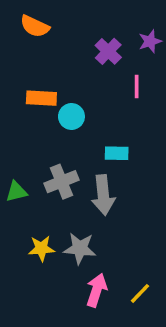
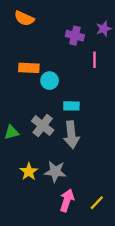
purple cross: (108, 51) -> (75, 36), turned -30
cyan rectangle: (117, 153) -> (71, 106), moved
gray cross: (61, 182) -> (43, 126), turned -30
yellow star: (41, 248) -> (29, 172), turned -30

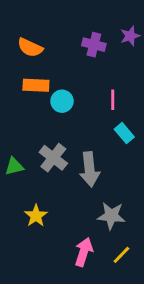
orange semicircle: (24, 18) -> (30, 48), moved
pink line: (94, 60) -> (113, 100), moved
cyan rectangle: (71, 106) -> (124, 133), moved, turned 49
gray star: (55, 172) -> (111, 216), moved

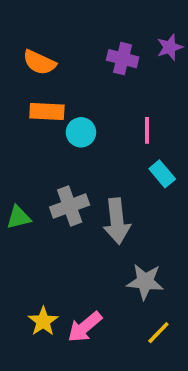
gray cross: (53, 158) -> (70, 206), turned 32
yellow star: (36, 216) -> (43, 321), moved
pink arrow: (84, 252) -> (85, 327), moved, turned -148

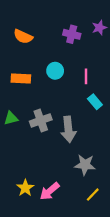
orange rectangle: (47, 112) -> (21, 78), moved
cyan circle: (81, 132) -> (55, 71), moved
green triangle: (19, 217) -> (11, 118), moved

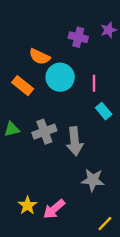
orange semicircle: (23, 36) -> (40, 57), moved
cyan circle: (55, 71) -> (60, 77), size x1.5
orange rectangle: (21, 78) -> (23, 86), turned 36
yellow line: (93, 195) -> (105, 224), moved

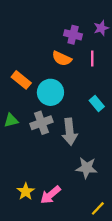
orange semicircle: (40, 57) -> (62, 58), moved
cyan circle: (60, 77) -> (50, 92), moved
pink line: (94, 83) -> (92, 58), moved

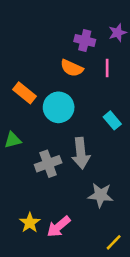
gray cross: (41, 123) -> (48, 164), moved

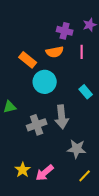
orange semicircle: (72, 68) -> (55, 52), turned -36
orange rectangle: (25, 93) -> (28, 60), moved
yellow line: (114, 242) -> (85, 176), moved

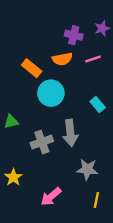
pink line: (82, 52) -> (93, 59), turned 72
yellow star: (23, 170) -> (13, 177), moved
yellow line: (85, 176) -> (96, 200), turned -32

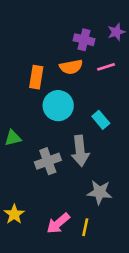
orange rectangle: (32, 68) -> (36, 77), turned 60
cyan rectangle: (98, 105) -> (101, 120), moved
yellow star: (13, 177) -> (14, 214), moved
yellow line: (96, 200) -> (85, 227), moved

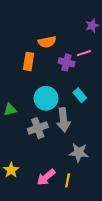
purple cross: (84, 40) -> (66, 62), moved
orange semicircle: (71, 67) -> (47, 42), moved
cyan circle: (58, 106) -> (46, 98), moved

